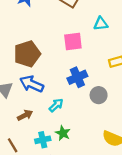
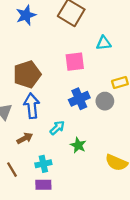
blue arrow: (32, 84) -> (32, 106), turned 60
gray circle: (99, 95) -> (105, 101), moved
green star: (63, 133) -> (78, 145), moved

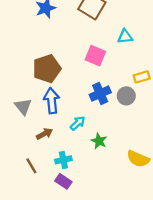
pink square: (75, 62) -> (95, 56), turned 30
purple rectangle: (43, 185) -> (63, 181), turned 35

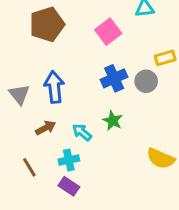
pink square: (95, 56) -> (108, 32), turned 30
brown pentagon: (47, 69) -> (47, 24), moved
cyan arrow: (78, 123) -> (82, 132), moved, turned -98
green star: (99, 141) -> (113, 121), moved

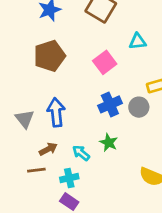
brown line: (29, 167) -> (36, 170), moved, turned -66

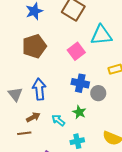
cyan triangle: (138, 41) -> (101, 35), size x1.6
blue cross: (110, 104) -> (80, 83), turned 36
gray circle: (139, 107) -> (98, 93), moved
cyan cross: (69, 178) -> (77, 141), moved

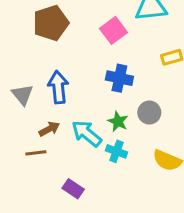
gray circle: (98, 93) -> (149, 113), moved
cyan arrow: (58, 120) -> (87, 133), size x1.5
cyan cross: (77, 141) -> (116, 151), moved, turned 32

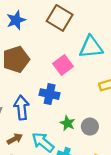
blue cross: (119, 78) -> (50, 94), moved
green star: (118, 122) -> (67, 123), moved

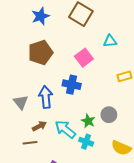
cyan triangle: (91, 47) -> (110, 41), size x0.6
green star: (67, 123) -> (88, 121), moved

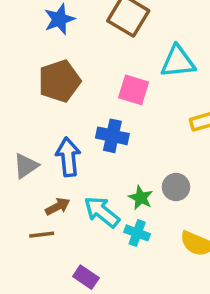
cyan triangle: (110, 41) -> (178, 62), size x1.5
pink square: (84, 58) -> (134, 90), turned -36
gray triangle: (21, 102) -> (26, 166), turned 35

